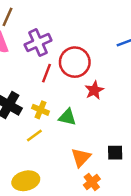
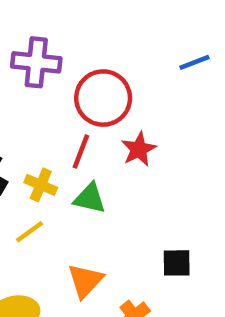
purple cross: (38, 43) -> (36, 62), turned 30
red line: (47, 73) -> (81, 152), moved
orange triangle: (81, 158) -> (85, 281), moved

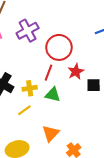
purple cross: (36, 62) -> (28, 31), turned -35
yellow cross: (41, 185) -> (30, 88), turned -32
black square: (177, 263) -> (94, 85), moved

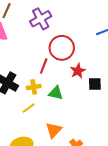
purple cross: (28, 31) -> (41, 19), moved
red line: (49, 73) -> (44, 66), moved

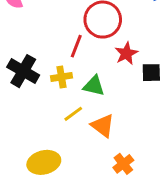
yellow line: (29, 108) -> (73, 114), moved
orange triangle: (54, 130) -> (103, 126), moved, turned -36

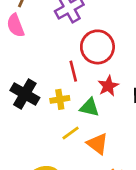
red line: (76, 46) -> (73, 71), turned -35
red star: (126, 53) -> (108, 86), moved

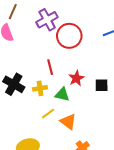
red circle: (97, 47) -> (69, 36), moved

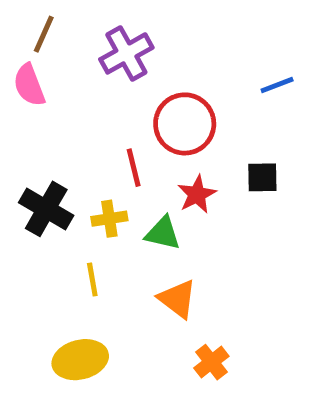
red circle: (69, 36) -> (185, 124), moved
black square: (102, 85) -> (262, 177), moved
yellow line: (48, 114) -> (92, 279), moved, turned -64

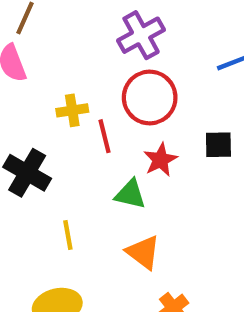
purple cross: (126, 53) -> (141, 35), moved
yellow cross: (109, 219) -> (72, 110), moved

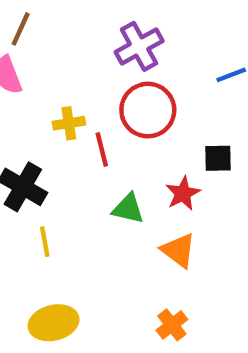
red star: (160, 160) -> (183, 193), moved
yellow line: (68, 235) -> (45, 242), moved
orange triangle: (143, 252) -> (179, 250), moved

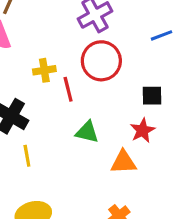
red star: (183, 193) -> (142, 130), moved
orange triangle: (179, 250) -> (123, 162), turned -40

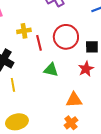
red circle: (101, 61) -> (66, 37), moved
orange triangle: (123, 162) -> (74, 100), moved

